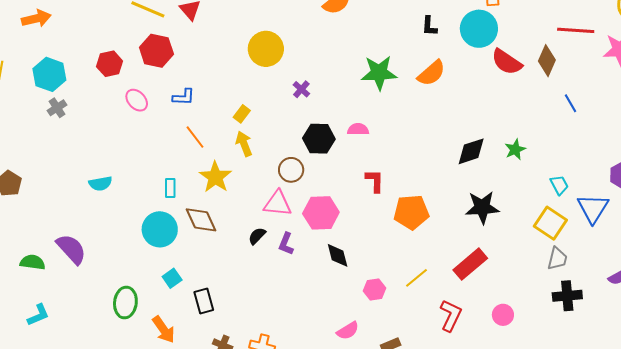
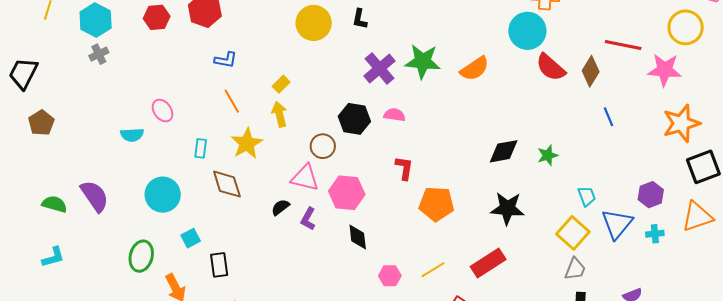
black L-shape: (429, 26) -> (360, 19), moved
purple cross: (301, 89) -> (380, 68), moved, size x1.8
pink ellipse: (137, 100) -> (163, 111), moved
cyan circle: (160, 229) -> (163, 195), moved

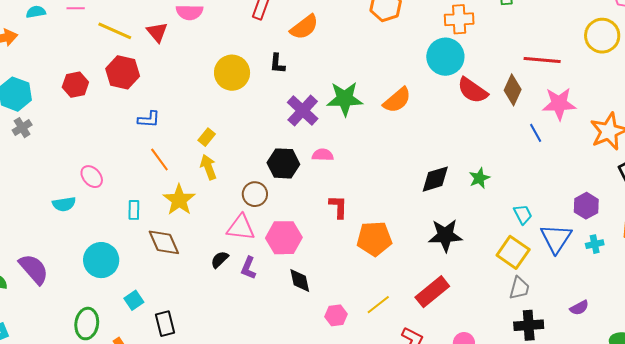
pink star: (665, 70) -> (559, 104), moved

